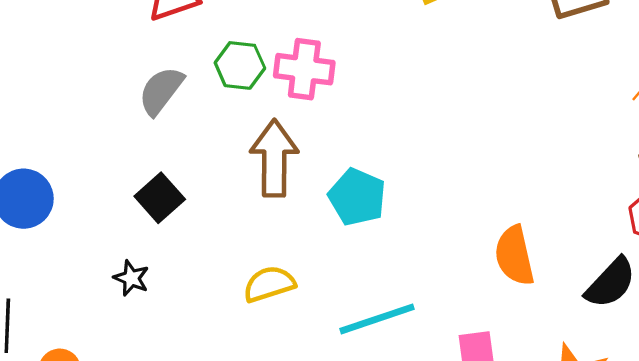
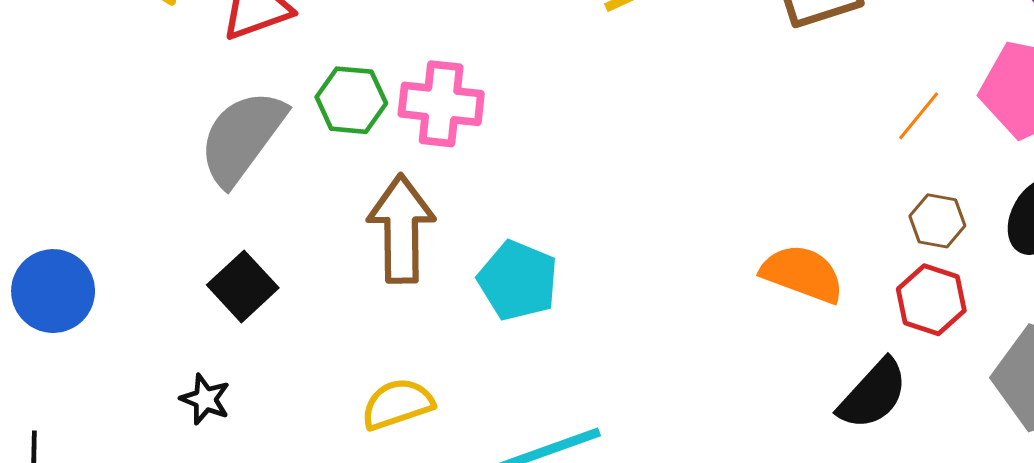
gray semicircle: (161, 91) -> (242, 137), size x1.4
orange semicircle: (514, 256) -> (802, 274), moved, turned 124

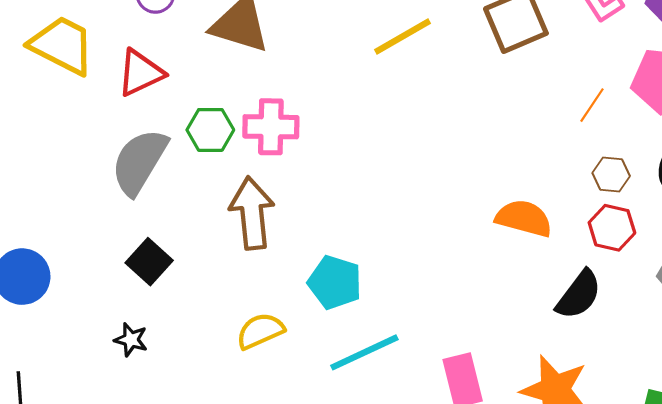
cyan pentagon: (518, 281) -> (335, 282), moved

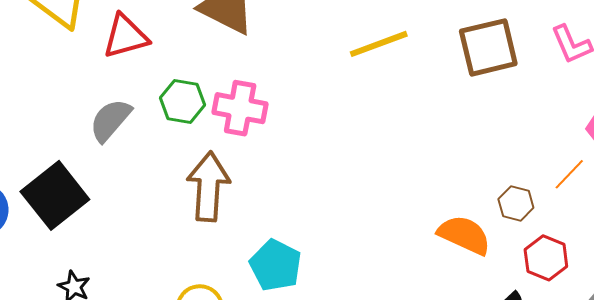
orange line: (592, 105) -> (569, 174), moved
gray semicircle: (139, 162) -> (110, 120), size x0.7
brown hexagon: (611, 174) -> (516, 203), moved
black square: (149, 262) -> (55, 195), moved, size x1.5

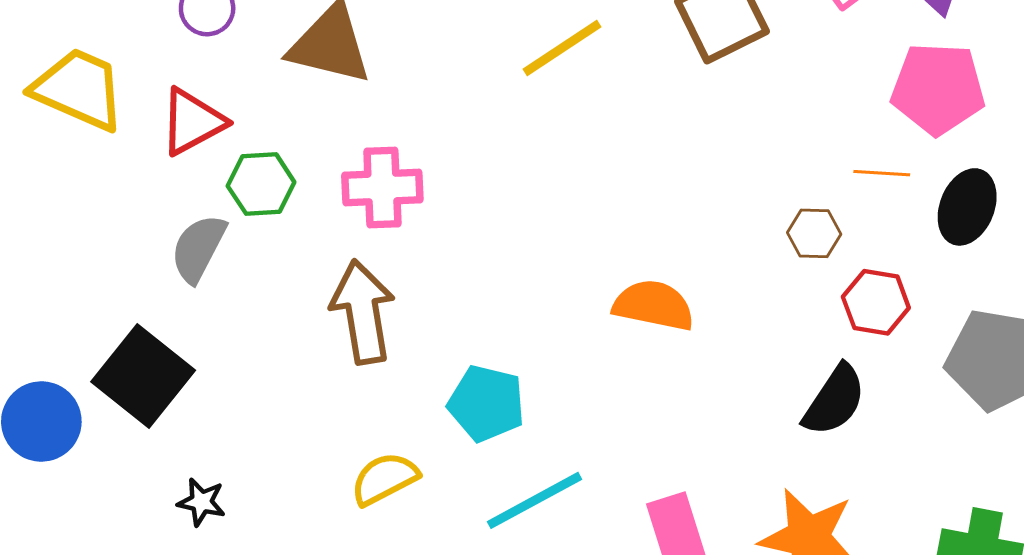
green hexagon: (182, 101) -> (261, 184), moved
orange line: (569, 174) -> (882, 173), turned 63
orange semicircle: (464, 235) -> (654, 305), moved

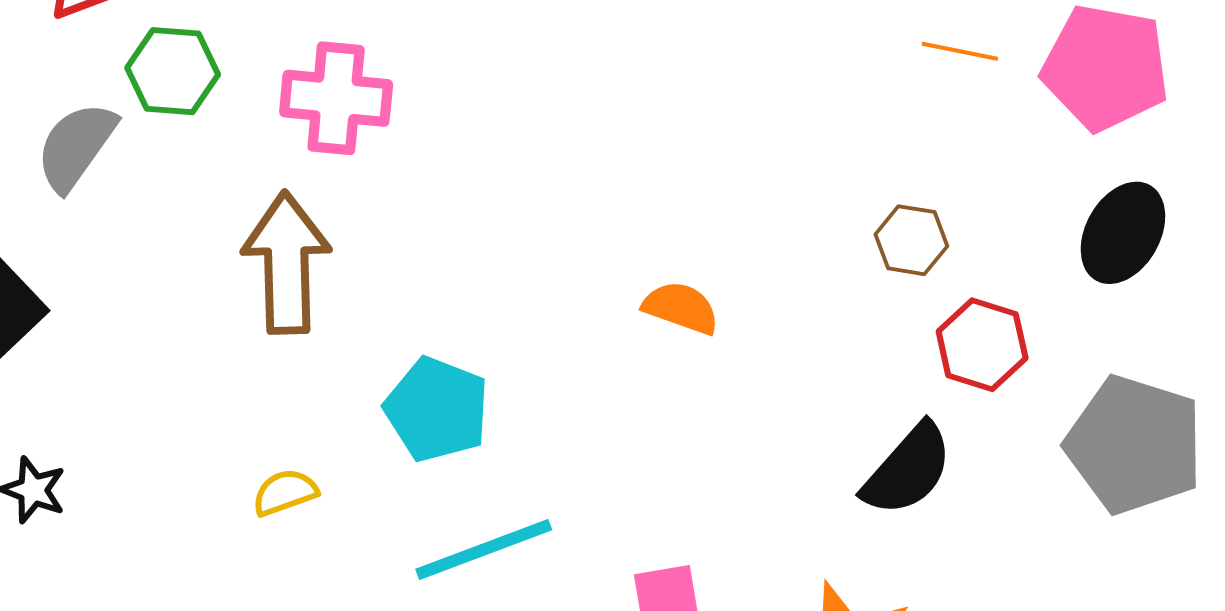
orange line: (882, 173) -> (960, 51), moved
orange semicircle: (654, 305) -> (681, 308), size x0.7
yellow semicircle: (385, 479) -> (285, 492), size x0.7

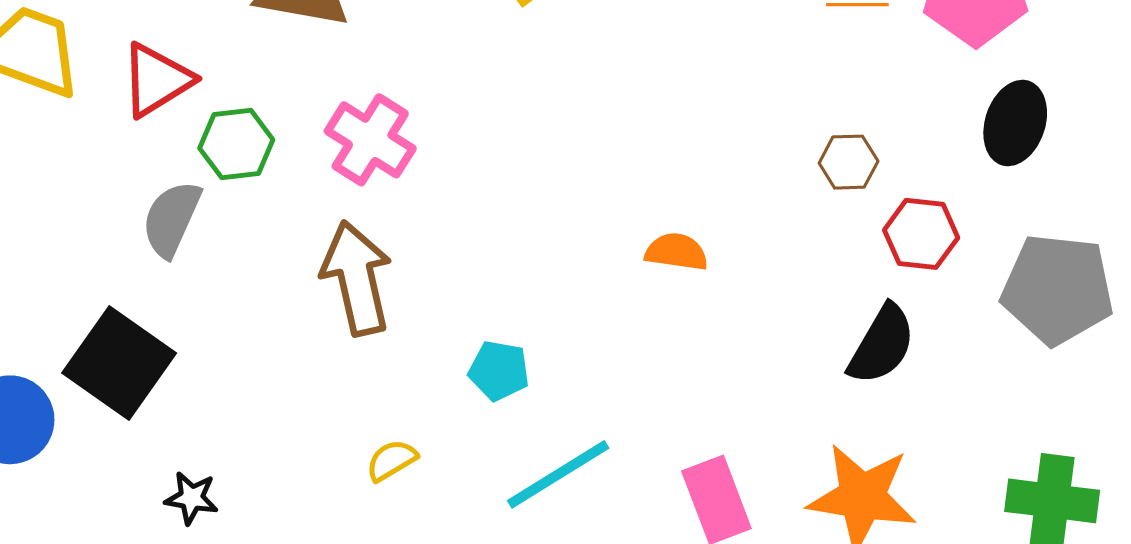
pink cross: (336, 98) -> (370, 140), turned 38
cyan pentagon: (437, 409) -> (499, 371), size x0.7

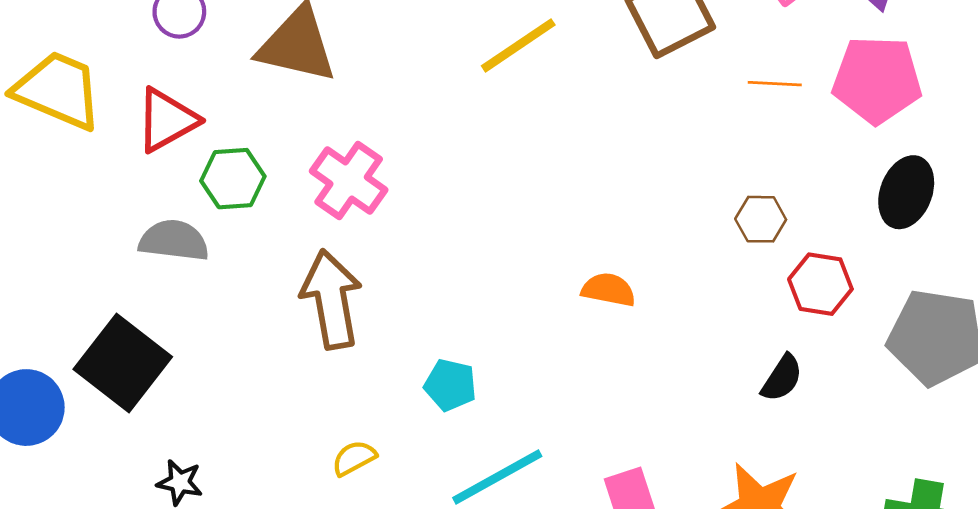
gray semicircle: (171, 219) -> (174, 241), turned 70
black semicircle: (882, 345) -> (782, 378), size x0.7

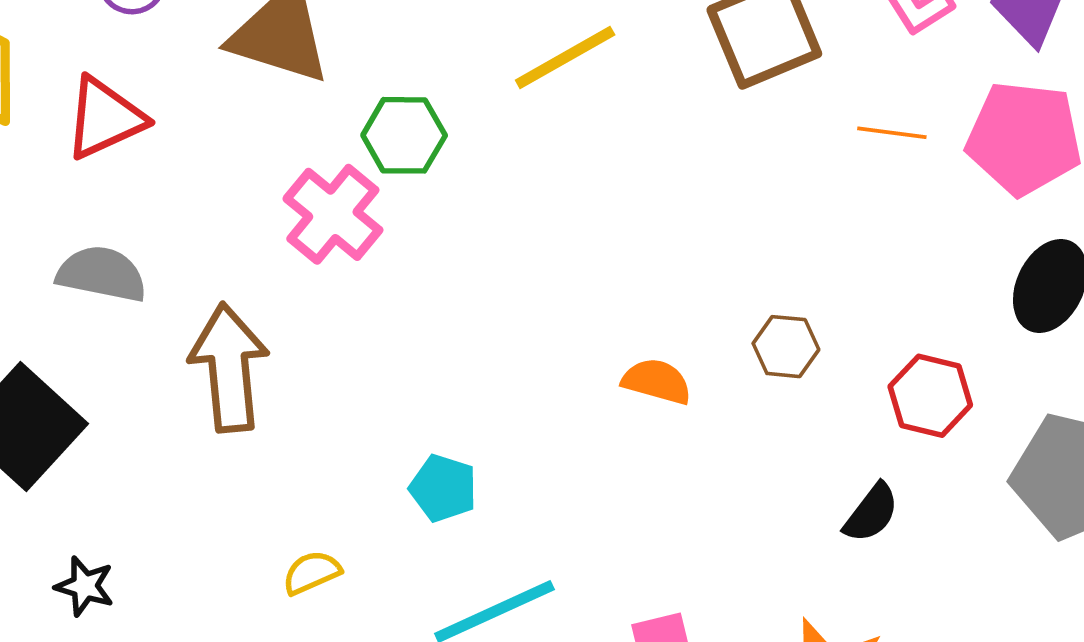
green hexagon: (233, 179) -> (404, 135), moved
brown hexagon: (761, 219) -> (786, 347), moved
brown arrow: (331, 299) -> (229, 368), moved

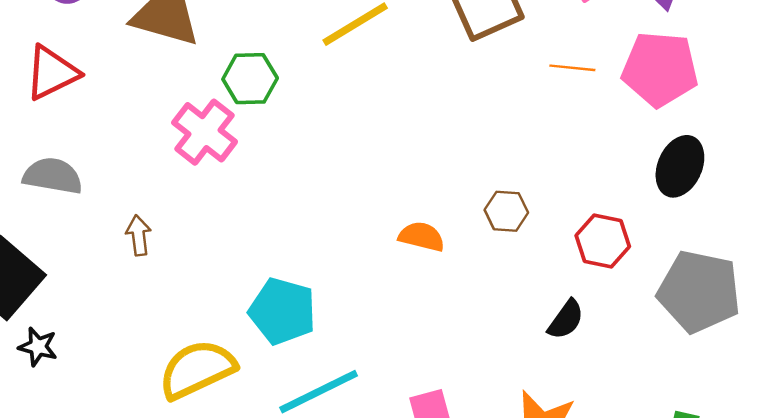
brown arrow: (229, 368) -> (139, 235), size x0.5
cyan pentagon: (443, 488) -> (282, 311), size x1.5
yellow semicircle: (312, 573) -> (197, 369), size x2.0
black star: (85, 586) -> (38, 347), moved

